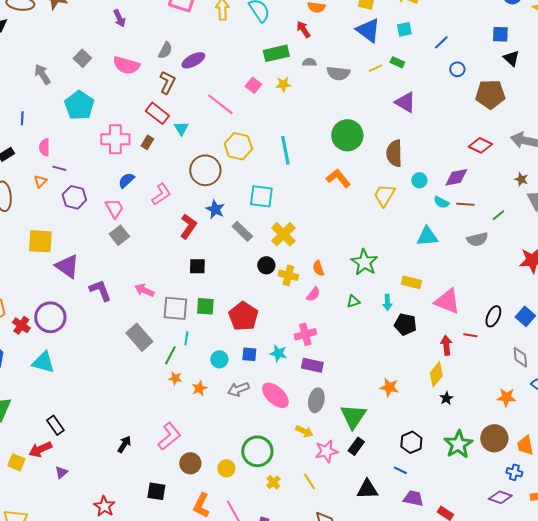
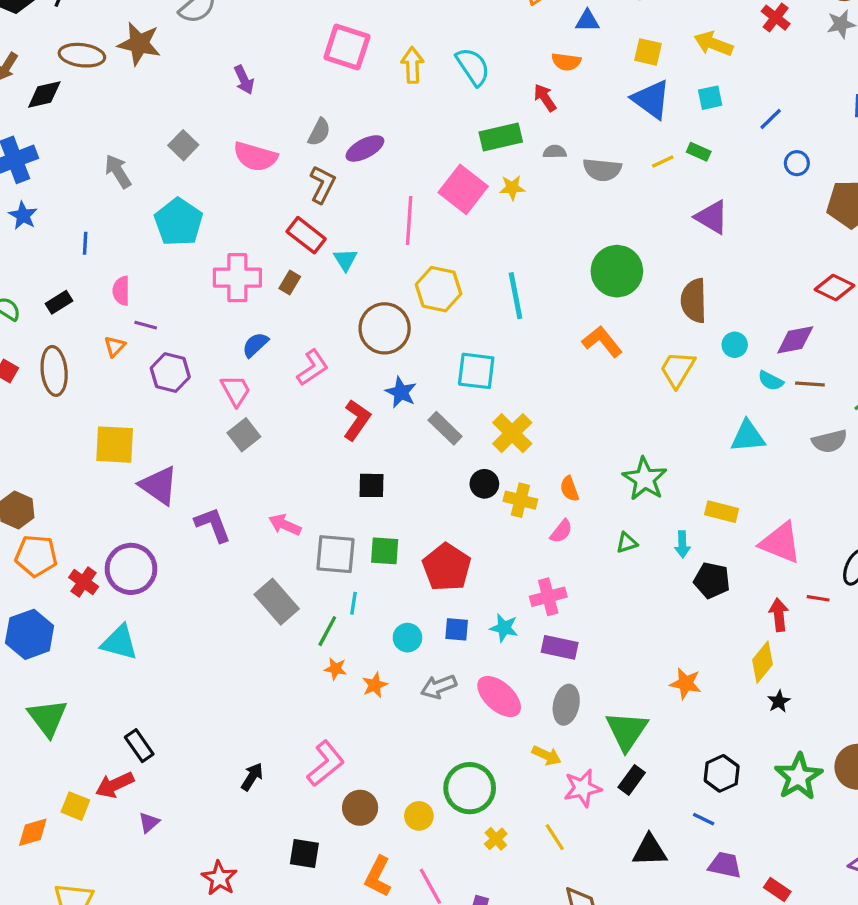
pink square: (253, 85) -> (463, 189), size x1.8
pink line: (220, 104) -> (409, 220), turned 56

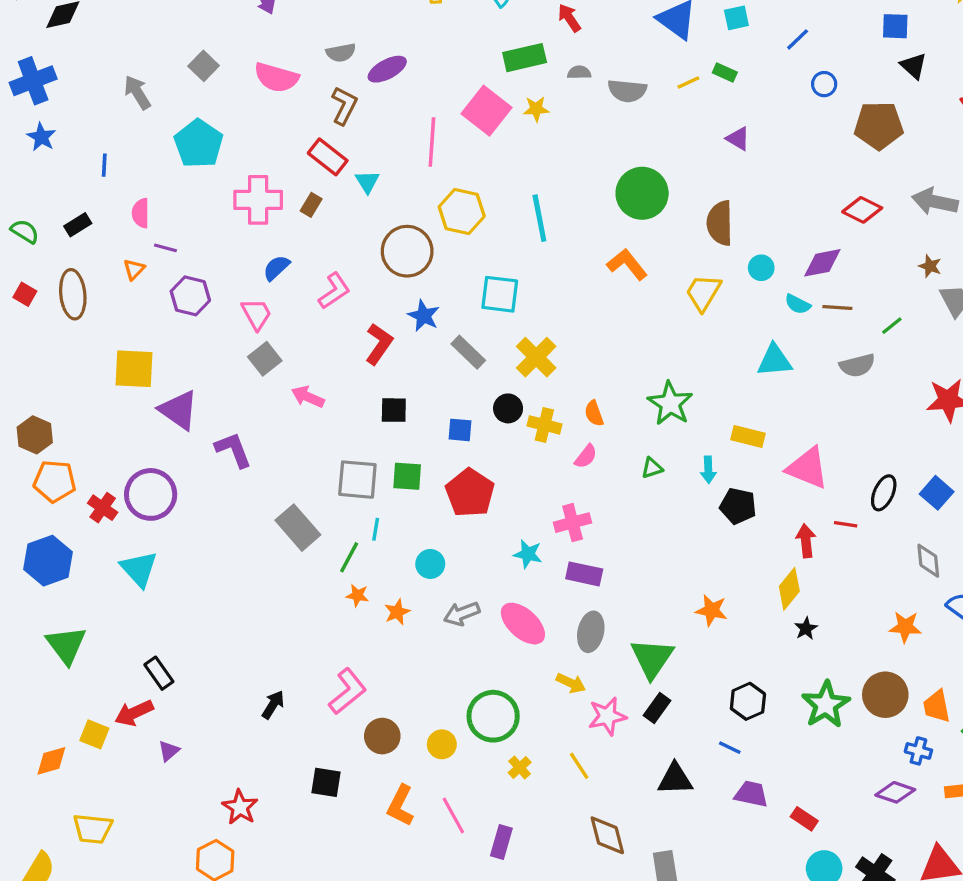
gray semicircle: (319, 132) -> (341, 53), turned 52
purple triangle: (712, 217) -> (738, 139), size x0.7
pink arrow: (285, 525) -> (308, 397), moved
blue square: (457, 629) -> (460, 430), moved
cyan triangle: (120, 643) -> (139, 569), turned 33

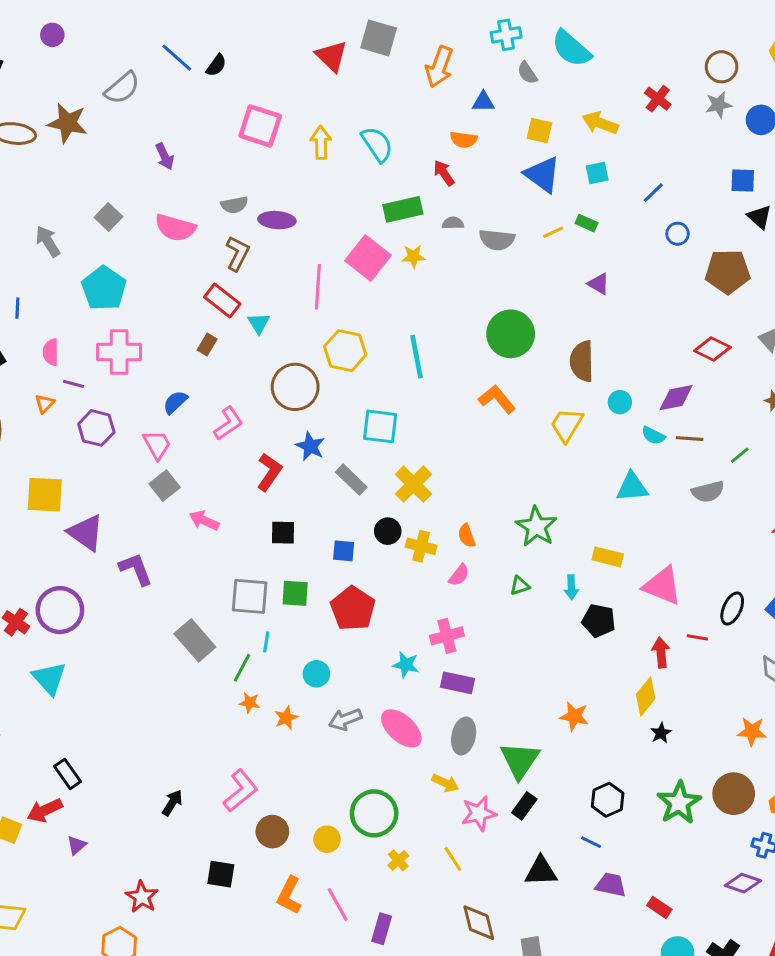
purple ellipse: (387, 69) -> (277, 220), turned 32
pink cross: (258, 200) -> (119, 352), moved

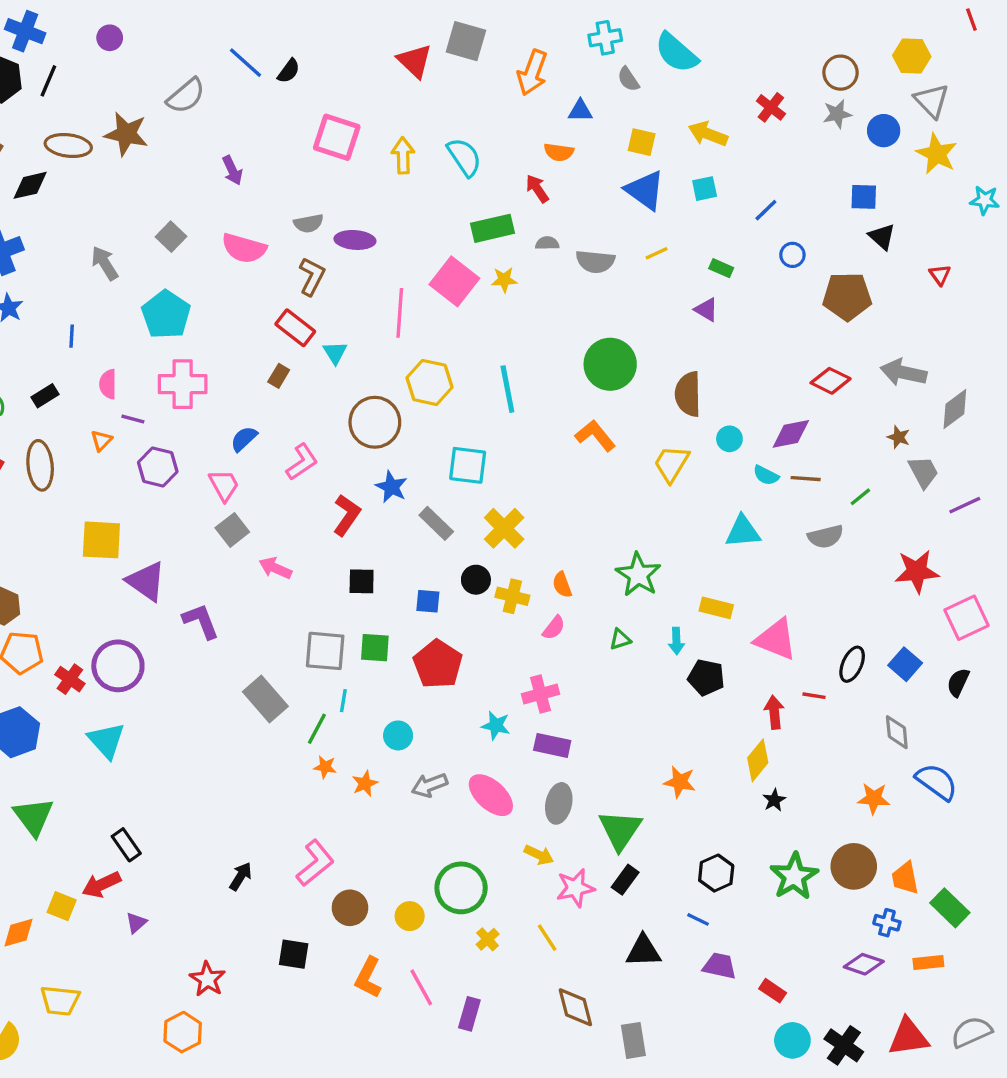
green rectangle: (586, 223) -> (721, 268), moved

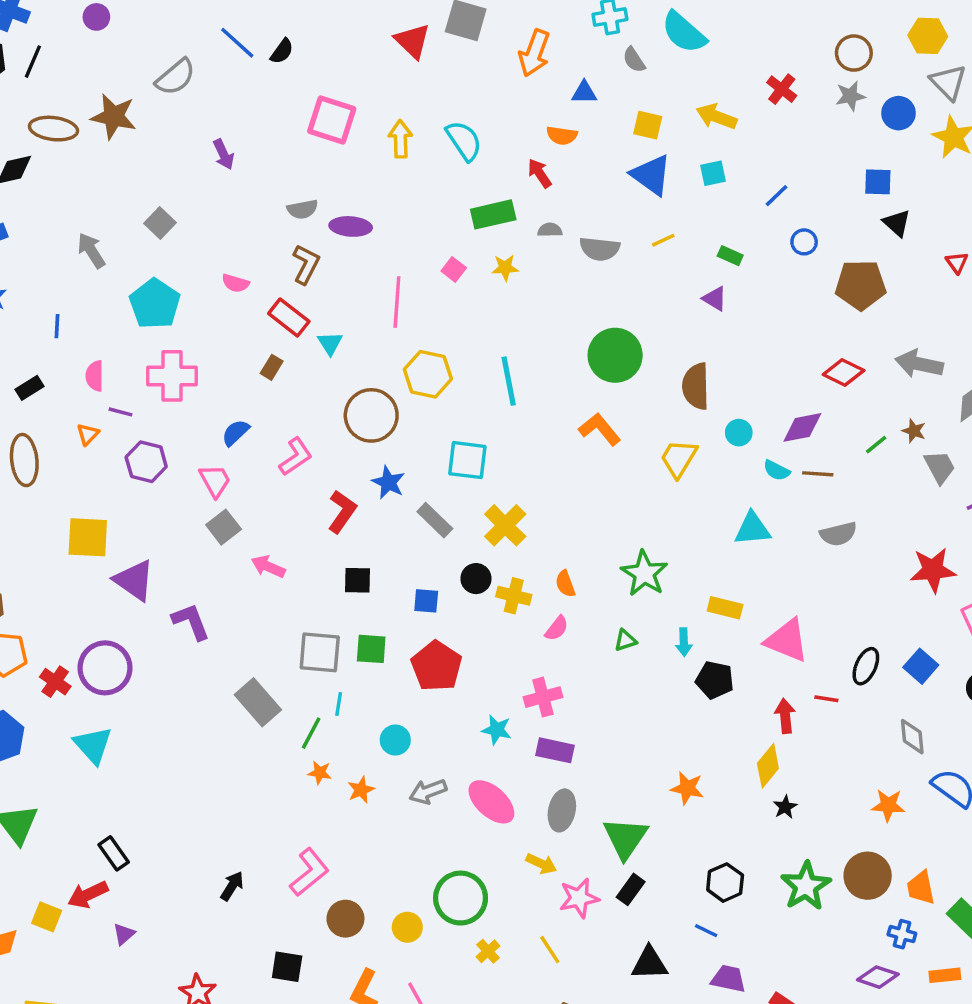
pink semicircle: (244, 248) -> (236, 283), moved, size x0.6
pink square: (454, 281) -> (454, 269), size x0.5
green line: (860, 497) -> (876, 445), moved

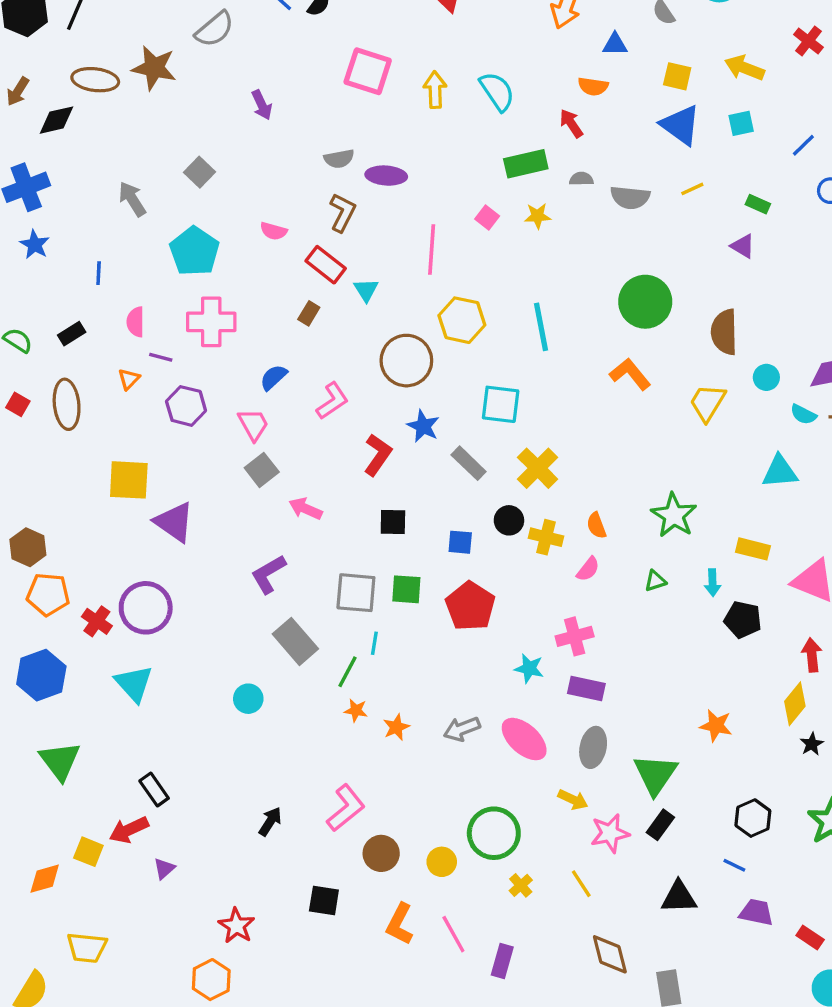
purple L-shape: (191, 622) -> (268, 574), moved, turned -99
cyan circle: (395, 740) -> (248, 699), moved

